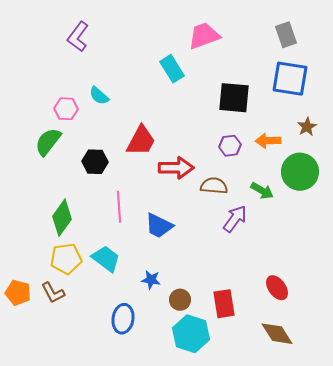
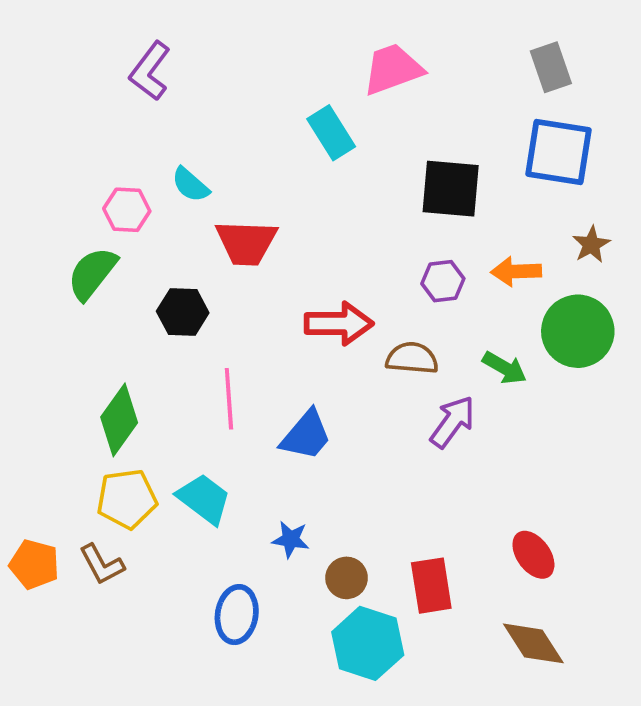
red trapezoid: (141, 141) -> (246, 243), moved, turned 64
blue trapezoid: (159, 226) -> (306, 435), turned -76

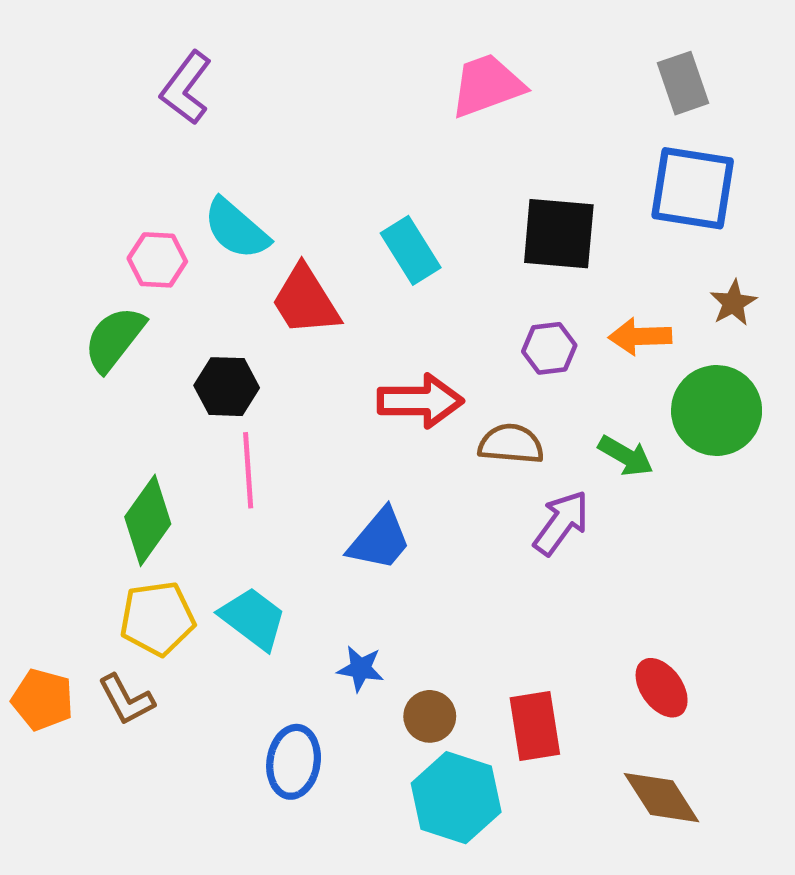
cyan rectangle: (331, 133) -> (411, 250), moved
cyan semicircle: (190, 185) -> (236, 229), size x1.4
red trapezoid: (246, 243) -> (305, 301), turned 56
pink line: (229, 399) -> (248, 470), moved

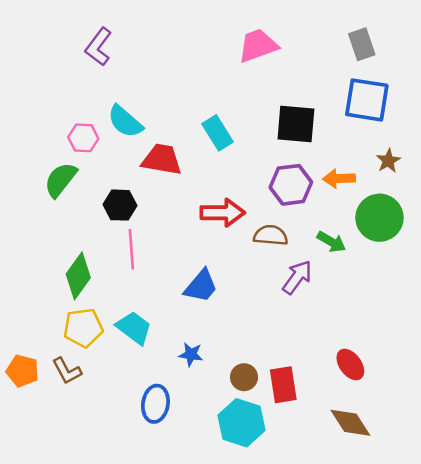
red trapezoid: (305, 301) -> (162, 159), turned 132
purple hexagon: (549, 348) -> (291, 185), size x1.5
brown circle: (430, 716) -> (244, 377), moved

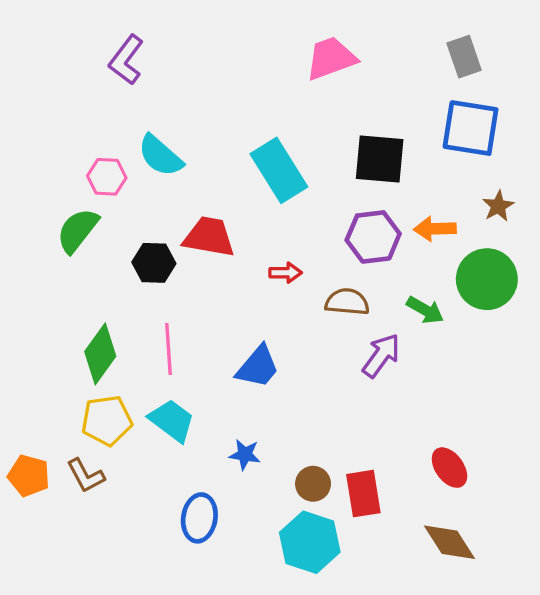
cyan rectangle: (217, 133) -> (279, 170), size x1.4
red trapezoid: (162, 159) -> (209, 237), moved
red arrow: (223, 213) -> (285, 273), size x0.6
pink line: (131, 249) -> (168, 349), moved

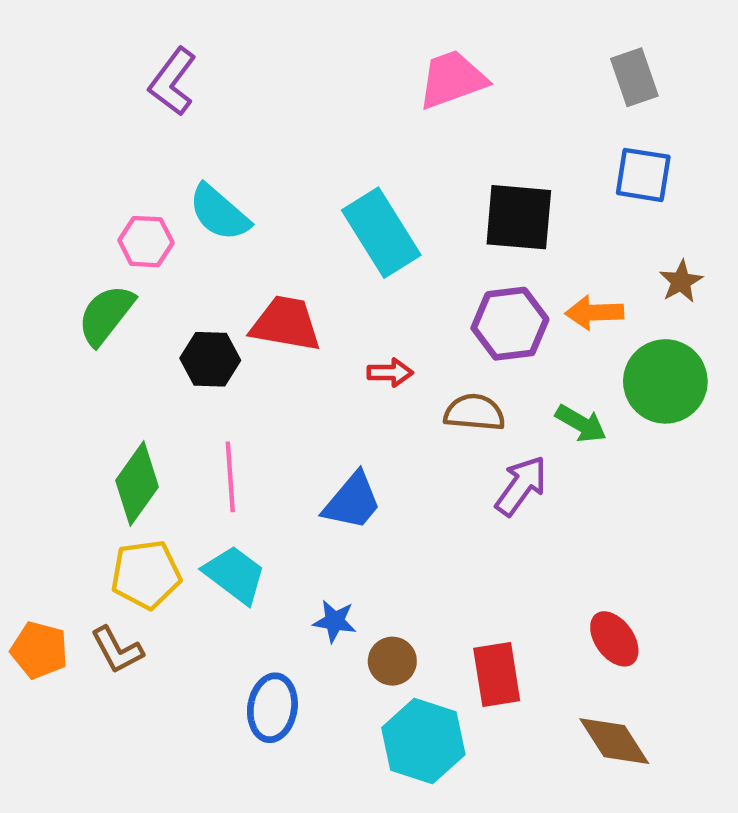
blue square: (471, 128) -> (643, 175), size x0.7
brown circle: (313, 484) -> (392, 661), moved

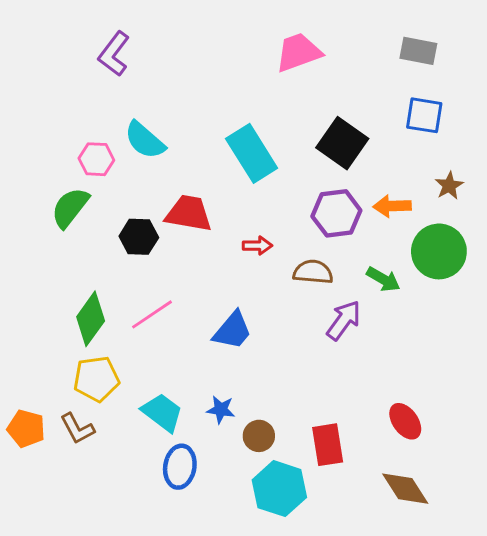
gray rectangle: (634, 77) -> (418, 51), turned -60
black square: (519, 217) -> (342, 143), turned 30
pink line: (230, 477) -> (152, 314), turned 60
cyan trapezoid: (235, 575) -> (162, 412), moved

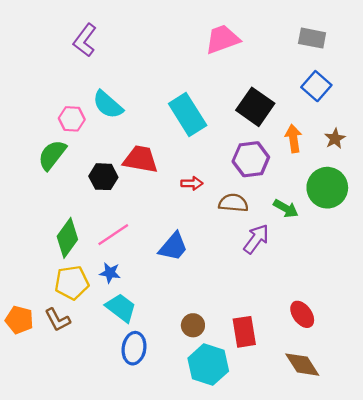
blue square: (424, 115) -> (316, 86), turned 32
orange arrow: (392, 206) -> (293, 139), moved, turned 84
blue star: (221, 410) -> (110, 273), moved

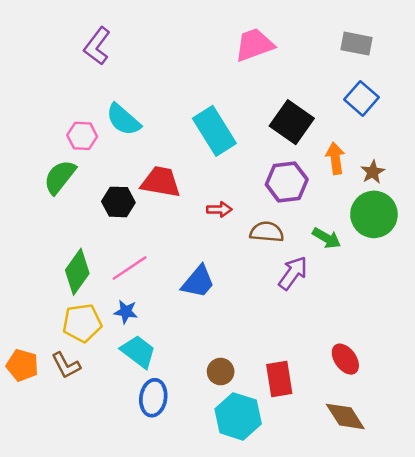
brown star: (335, 139) -> (373, 172), moved

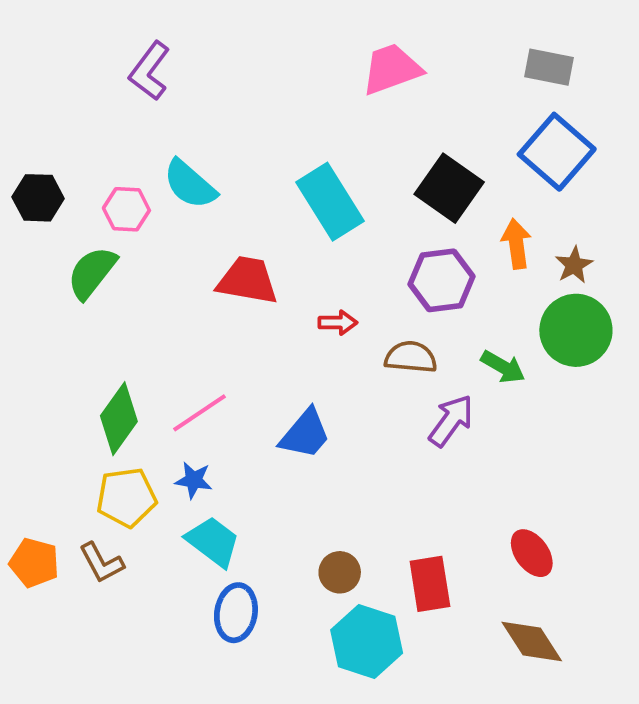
blue square: (362, 98) -> (557, 152), size x1.4
black hexagon: (118, 202) -> (38, 198), moved

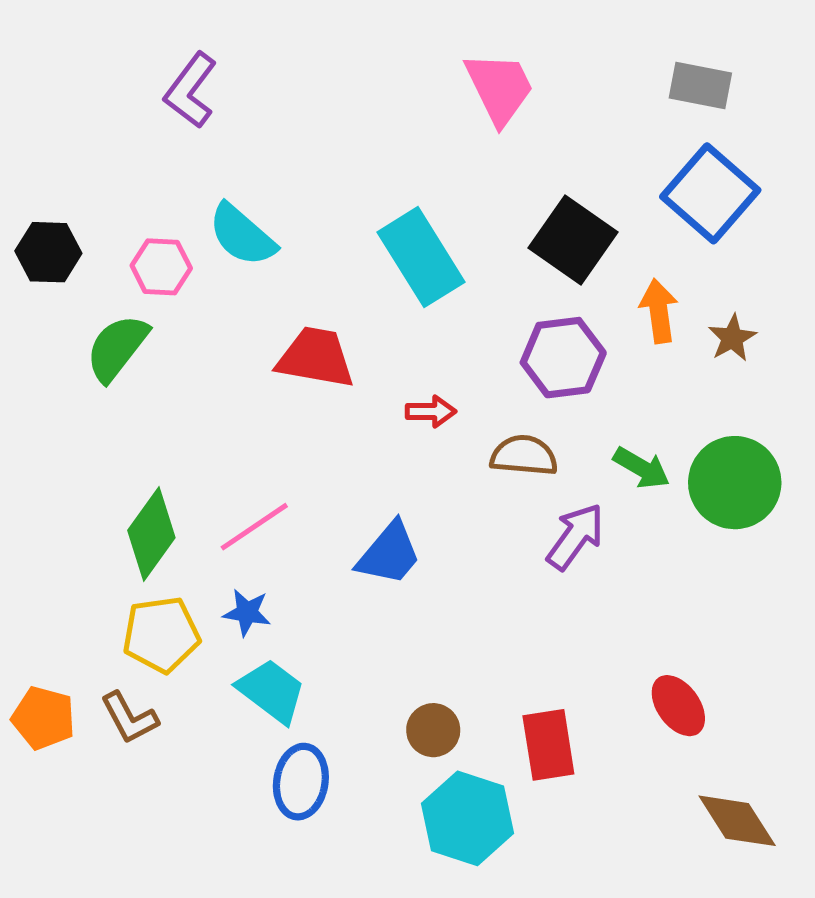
pink trapezoid: (392, 69) -> (499, 88), turned 84
green circle: (576, 330) -> (735, 483), moved
brown diamond: (532, 641) -> (737, 821), moved

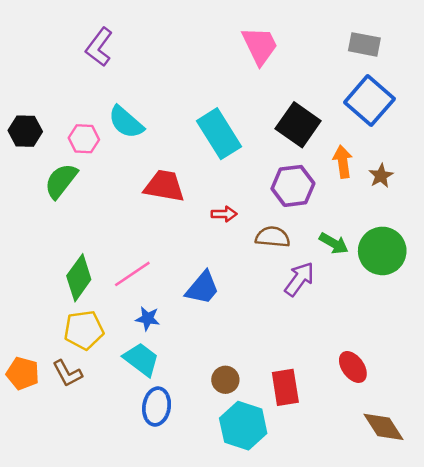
blue star: (247, 612) -> (148, 319), moved

